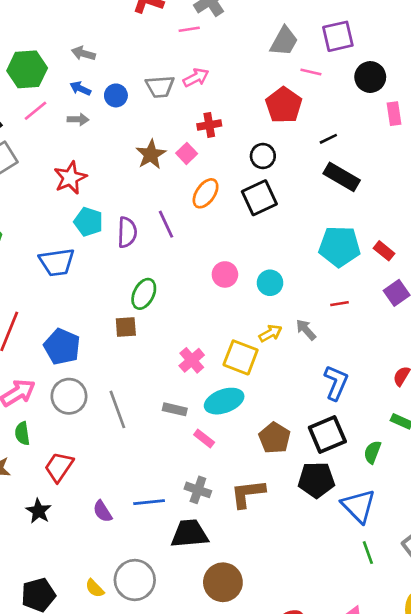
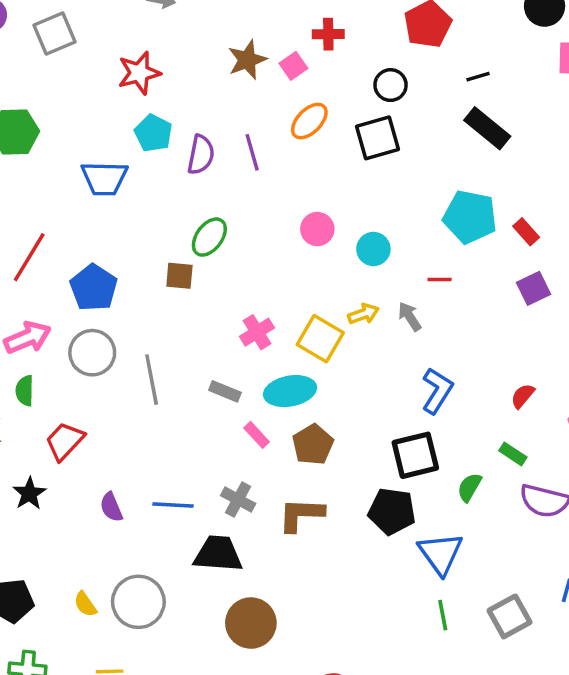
red line: (340, 304) -> (440, 280), moved
brown pentagon: (275, 438) -> (313, 445), moved

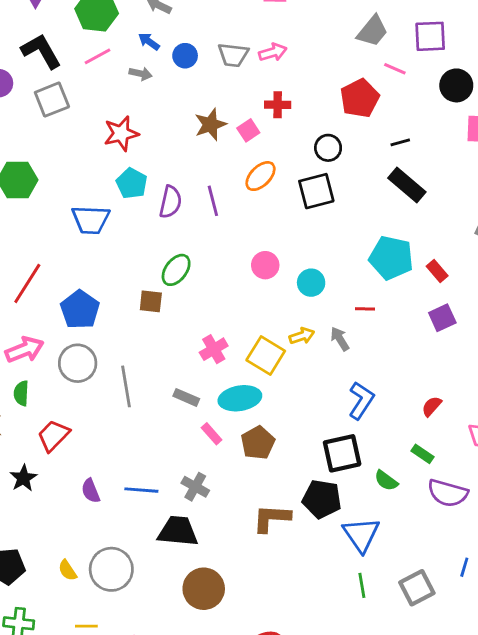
green semicircle: (469, 487) -> (386, 481), turned -85
brown L-shape: (301, 515) -> (272, 518), moved

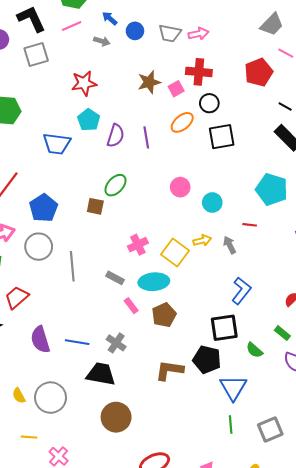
red cross: (278, 105) -> (199, 72), size x1.4
black line: (400, 142) -> (285, 107), turned 40
black circle: (328, 148) -> (209, 103), moved
purple semicircle: (91, 491) -> (40, 340), size x1.5

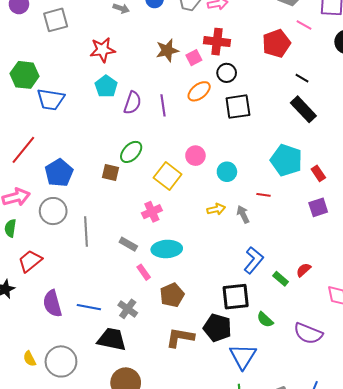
blue trapezoid: (57, 144) -> (51, 99), moved
yellow square: (175, 252) -> (168, 176), moved
brown pentagon: (164, 315) -> (172, 295), moved
green rectangle: (282, 333) -> (281, 279), moved

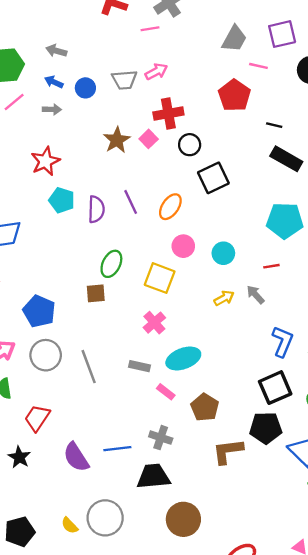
orange ellipse: (199, 91) -> (170, 207), moved

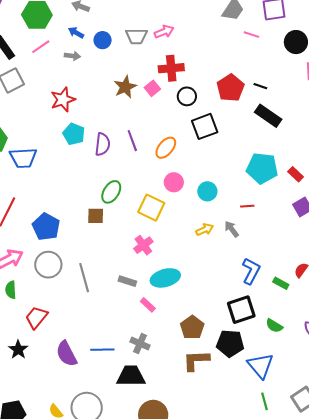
red pentagon: (234, 95) -> (230, 88), moved
brown pentagon: (205, 407) -> (192, 327), moved

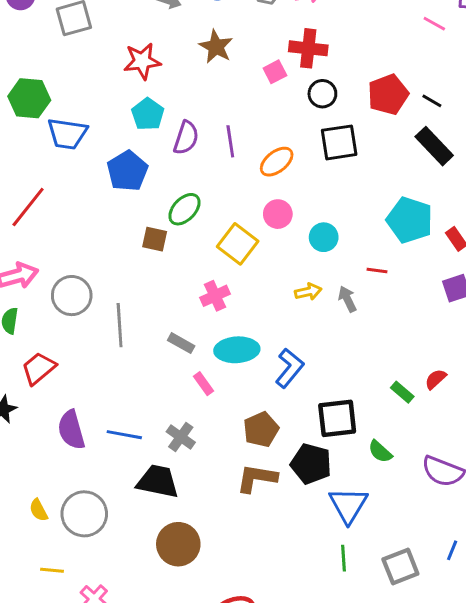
brown star: (125, 87) -> (216, 47), moved, turned -30
blue pentagon: (46, 227) -> (127, 171), moved
blue L-shape: (251, 271) -> (289, 368), moved

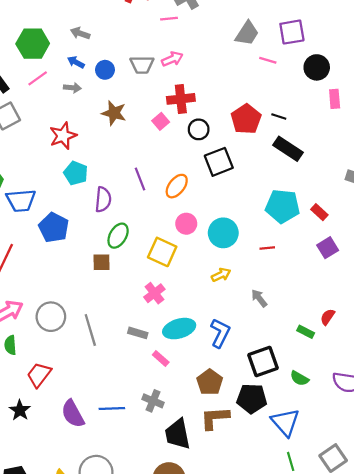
purple semicircle: (186, 138) -> (103, 199), moved
blue pentagon: (127, 171) -> (54, 228), moved
cyan circle: (324, 237) -> (223, 233), size x1.4
gray arrow: (347, 299) -> (259, 298), moved
black trapezoid: (158, 481) -> (178, 434), moved, turned -100

